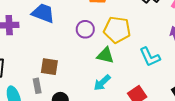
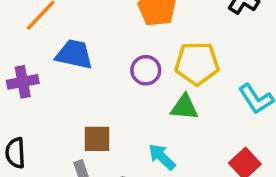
cyan arrow: (102, 83) -> (162, 157), moved, turned 96

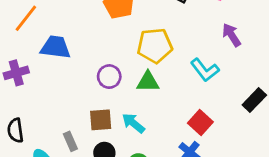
purple circle: (146, 70) -> (109, 77), moved
brown square: (97, 139) -> (101, 120), moved

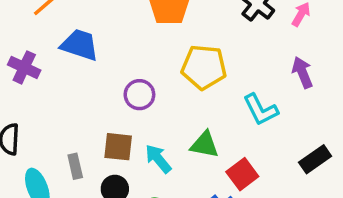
purple cross: (16, 73) -> (24, 67), turned 30
green triangle: (148, 82) -> (205, 145), moved

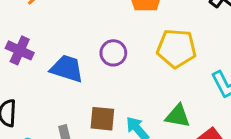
blue trapezoid: (80, 45) -> (67, 69), moved
purple circle: (139, 95) -> (113, 53), moved

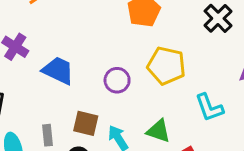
purple circle: (113, 53) -> (117, 80), moved

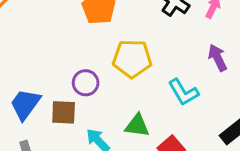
blue trapezoid: (58, 70) -> (25, 104), moved, turned -68
brown square: (86, 123) -> (64, 112), moved

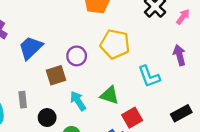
blue trapezoid: (25, 104) -> (31, 48), moved
brown square: (64, 112) -> (56, 75), turned -30

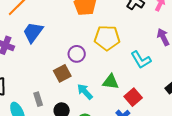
blue trapezoid: (31, 48) -> (33, 32), moved

